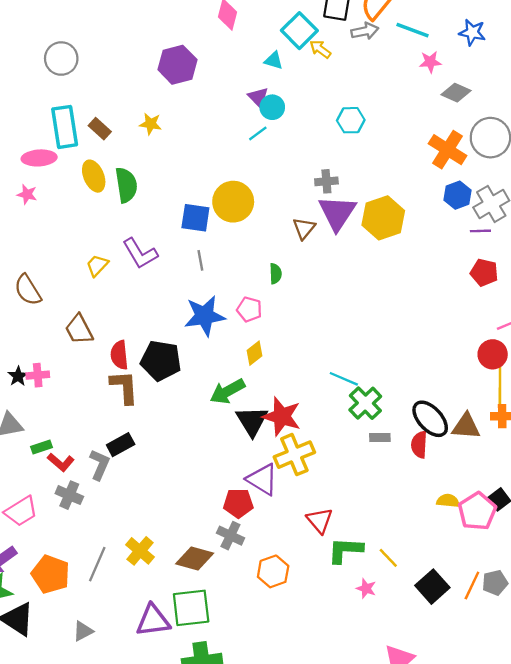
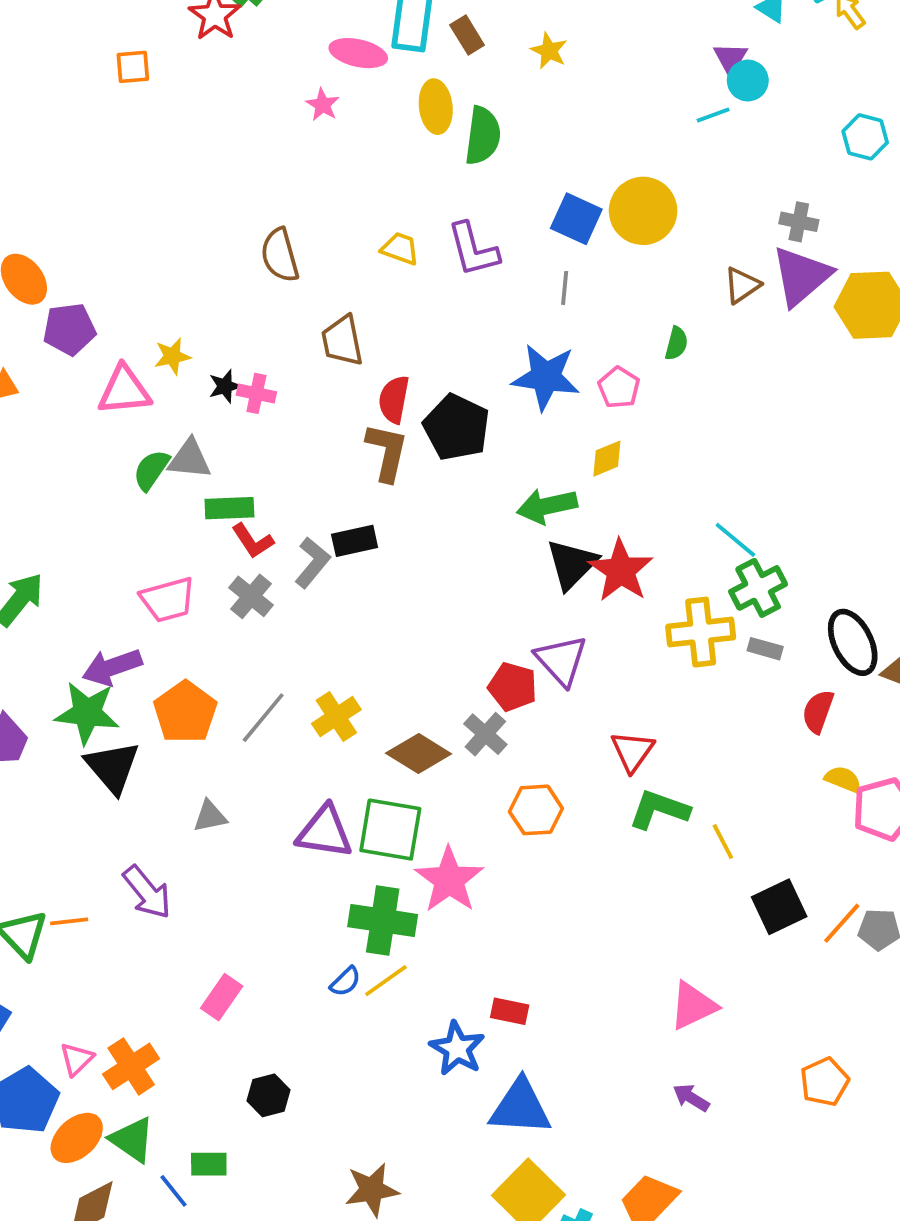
yellow trapezoid: (97, 265) -> (400, 249), turned 50
red semicircle: (419, 445) -> (818, 711), moved
green rectangle: (42, 447) -> (229, 508), size x1.4
yellow cross: (294, 455) -> (701, 632), moved
pink star: (366, 588) -> (449, 880), moved, size x2.0

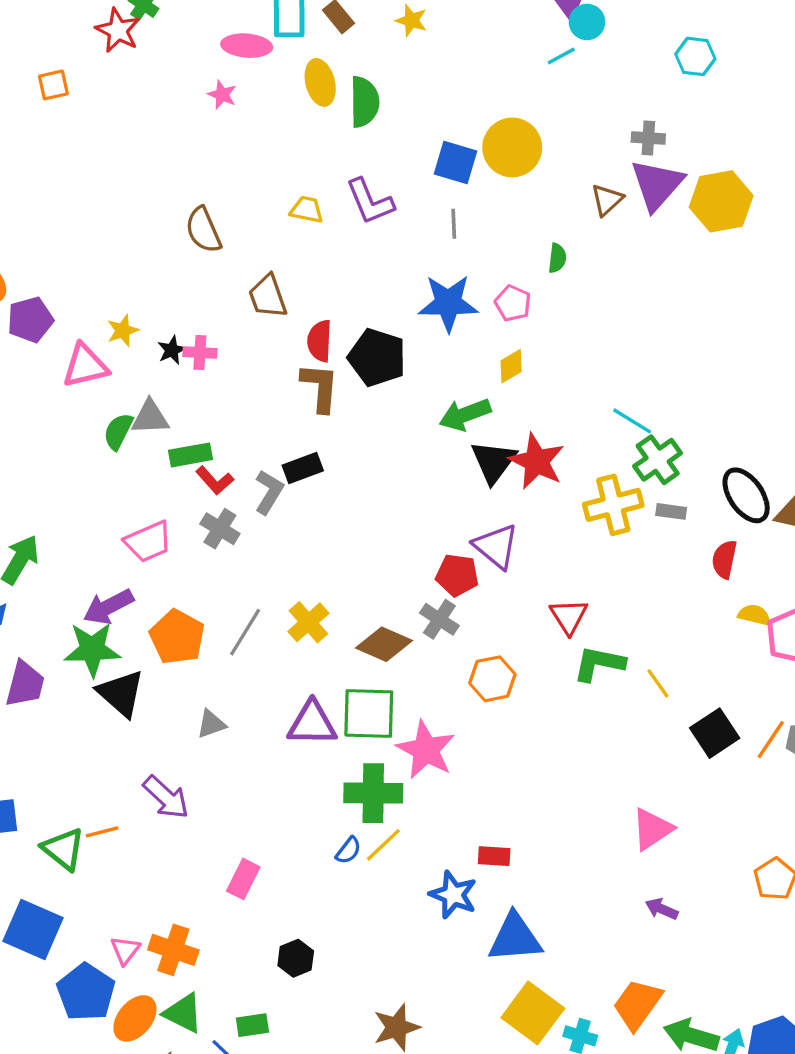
orange cross: (131, 1066) -> (173, 950), turned -30

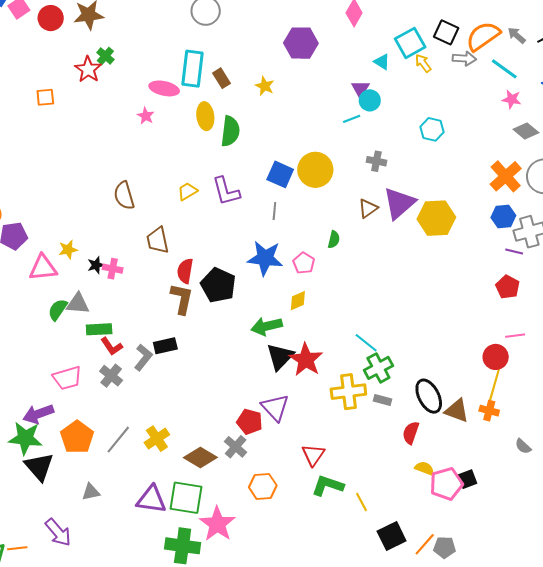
gray cross: (648, 138) -> (376, 161), moved
yellow trapezoid: (307, 210) -> (187, 191), turned -50

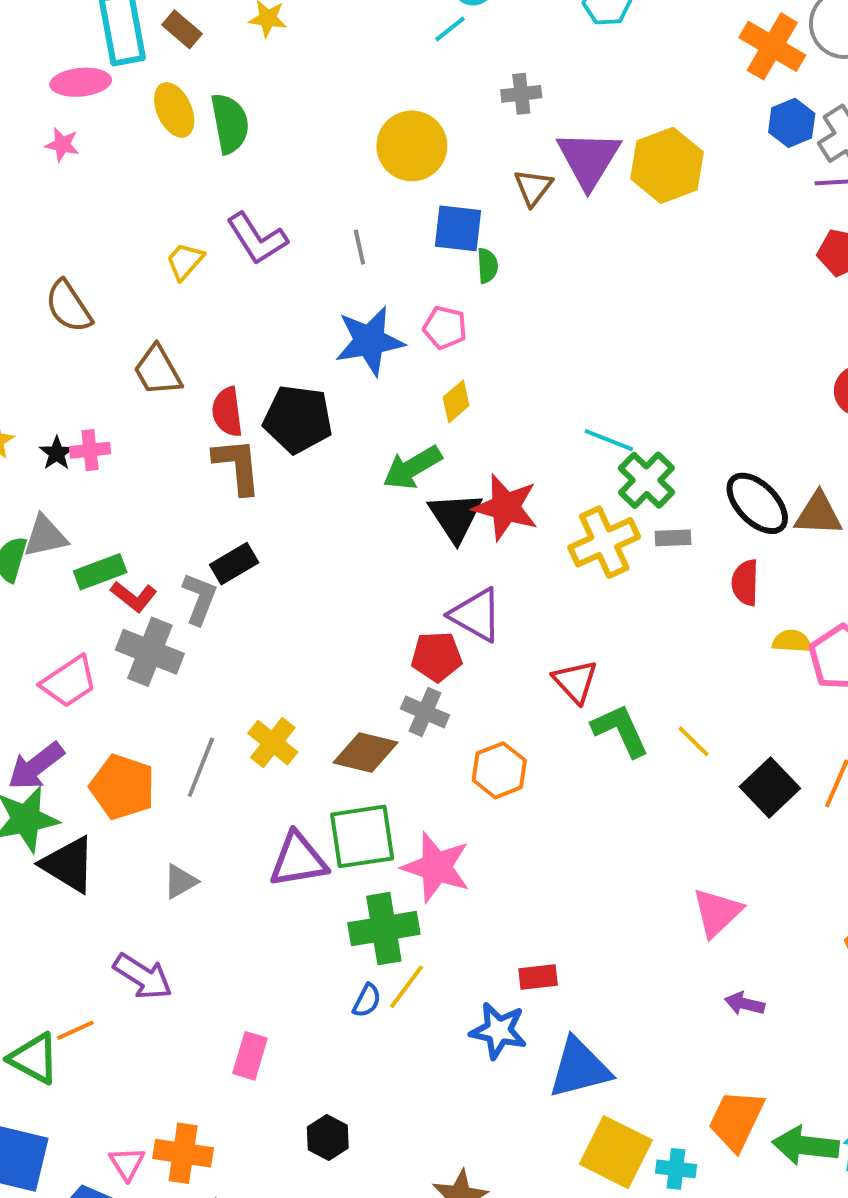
blue square: (280, 174) -> (458, 228), moved
gray cross: (111, 376) -> (150, 652), size x1.4
green L-shape: (328, 486) -> (620, 730), turned 64

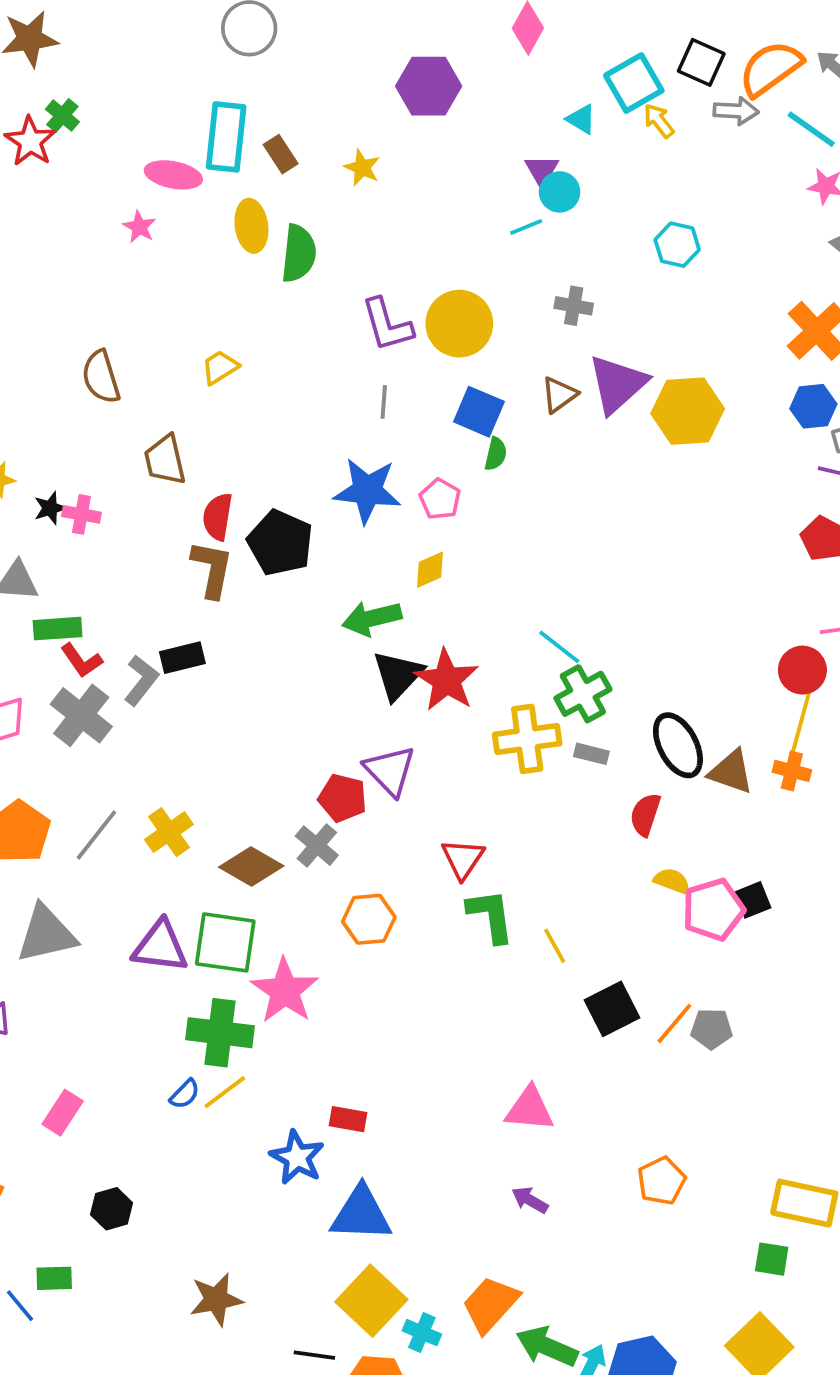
purple L-shape: (257, 239) -> (387, 325), moved
gray triangle: (180, 882) -> (46, 934), size x1.8
pink triangle: (717, 913) -> (530, 1109), turned 32

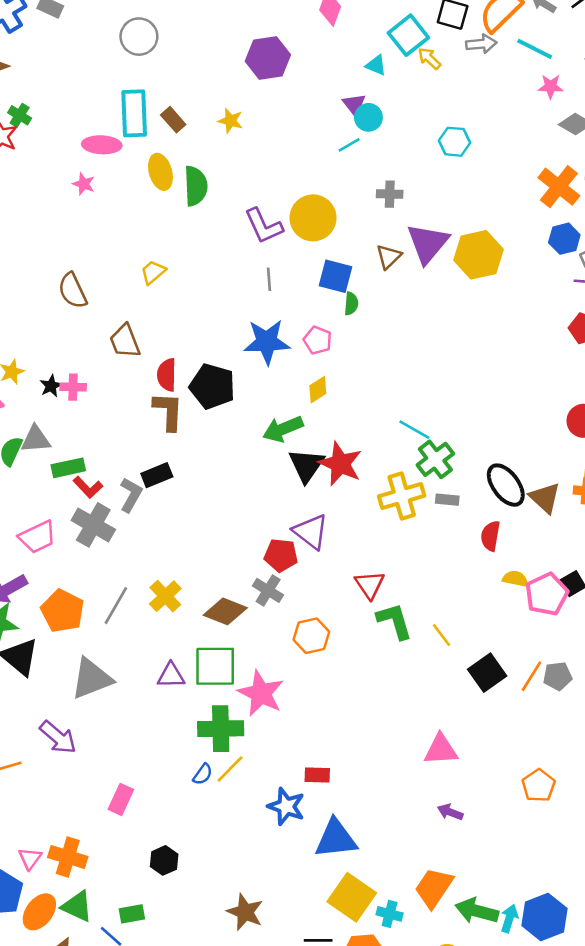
brown triangle: (731, 772) -> (545, 498), turned 32
purple triangle: (160, 946) -> (171, 676), size x0.7
brown star: (216, 1299) -> (245, 912), turned -30

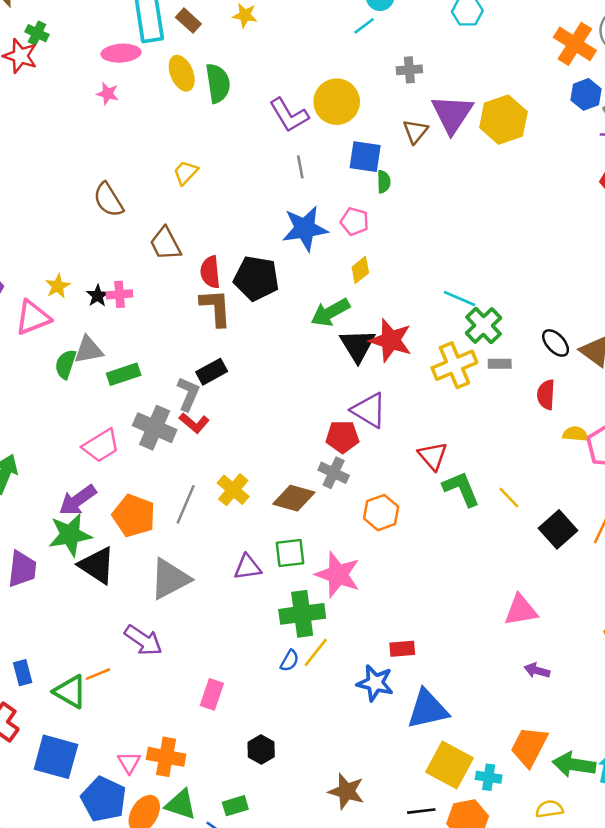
black ellipse: (506, 485) -> (556, 343), size x0.7
red L-shape: (88, 487) -> (194, 423), moved
green square: (215, 666) -> (290, 553), size x0.7

